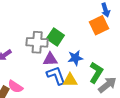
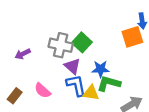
purple triangle: (50, 59) -> (72, 66), turned 35
green L-shape: (96, 73) -> (109, 83), moved, turned -115
pink semicircle: (15, 87) -> (43, 91), moved

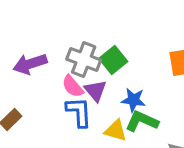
purple arrow: (23, 54) -> (30, 64), size x1.5
blue L-shape: (76, 85) -> (79, 112), moved
pink semicircle: (43, 91) -> (73, 86), moved

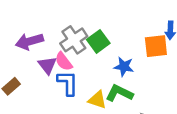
gray cross: (84, 60) -> (74, 40), turned 32
purple triangle: (96, 91) -> (47, 65), moved
blue star: (133, 100) -> (124, 67), moved

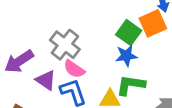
green square: (98, 41) -> (129, 33), moved
pink semicircle: (64, 62) -> (74, 69), moved

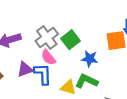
green square: (129, 33) -> (70, 40), moved
purple triangle: (46, 80) -> (25, 69), moved, turned 49

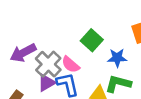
gray cross: (47, 38) -> (48, 64), moved

